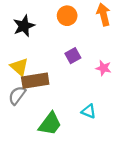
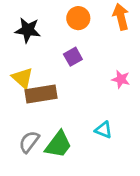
black star: (24, 26) -> (28, 30), turned 30
purple square: (73, 56) -> (73, 57), moved
gray semicircle: (17, 95) -> (29, 142), moved

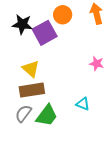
purple square: (73, 57) -> (45, 33), moved, size x1.6
yellow triangle: (22, 78) -> (31, 69), moved
brown rectangle: (41, 94) -> (32, 90), moved

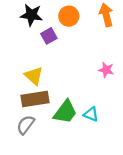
black star: (22, 24) -> (31, 15), moved
purple square: (45, 33) -> (49, 36), size x0.6
green trapezoid: (47, 116) -> (65, 112), moved

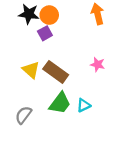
orange circle: (69, 16) -> (49, 15), moved
brown rectangle: (35, 99) -> (56, 72), moved, turned 45
cyan triangle: (91, 114) -> (84, 105), turned -48

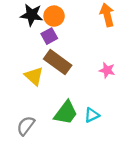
brown rectangle: (56, 72) -> (58, 62), moved

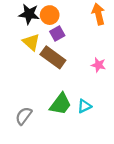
purple square: (49, 36) -> (57, 33), moved
yellow triangle: (34, 76) -> (31, 42), moved

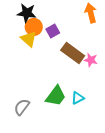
orange circle: (50, 15) -> (34, 27), moved
brown rectangle: (53, 57) -> (73, 53), moved

